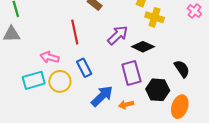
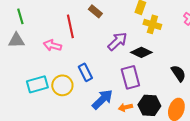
red line: (75, 32) -> (70, 26), moved
pink arrow: (49, 57) -> (52, 45), moved
black hexagon: (158, 90) -> (149, 105), moved

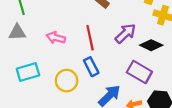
red line: (70, 26) -> (90, 38), moved
purple rectangle: (130, 77) -> (139, 72), turned -45
cyan rectangle: (37, 84) -> (28, 72), moved

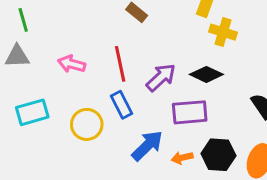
purple arrow: (125, 33) -> (161, 77), moved
purple rectangle: (139, 72) -> (190, 112), turned -35

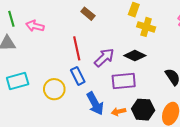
pink arrow: (72, 64) -> (35, 26), moved
blue arrow: (147, 146) -> (95, 103), turned 105

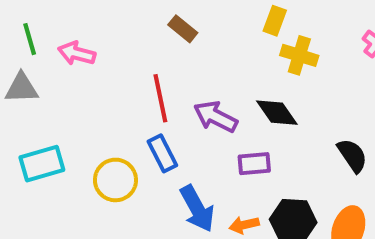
black diamond: (135, 56) -> (277, 113), turned 30
purple arrow: (104, 58) -> (216, 117), turned -110
purple rectangle: (124, 81) -> (254, 164), size x0.7

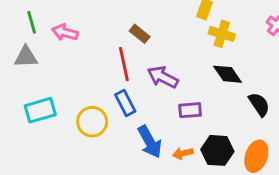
brown rectangle: (183, 29) -> (140, 34), moved
black diamond: (277, 113) -> (227, 74), moved

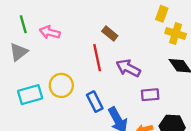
gray triangle: (26, 57) -> (19, 52), turned -36
blue rectangle: (125, 103) -> (95, 102), moved
yellow circle: (92, 122) -> (61, 85), moved

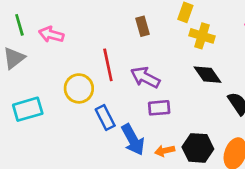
brown rectangle: (110, 33) -> (143, 26), moved, turned 35
yellow circle: (61, 85) -> (79, 88), moved
purple rectangle: (150, 95) -> (159, 108), moved

